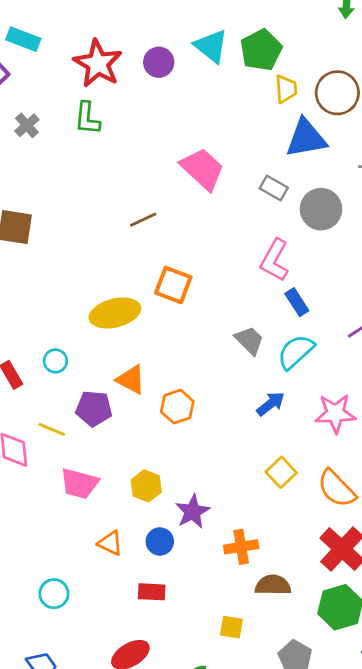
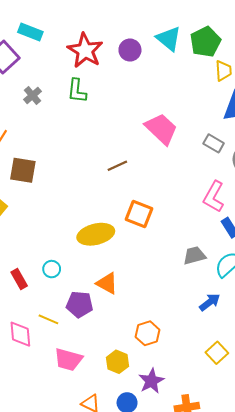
gray trapezoid: (249, 340) -> (194, 255), turned -60
orange hexagon: (177, 407) -> (148, 333), moved

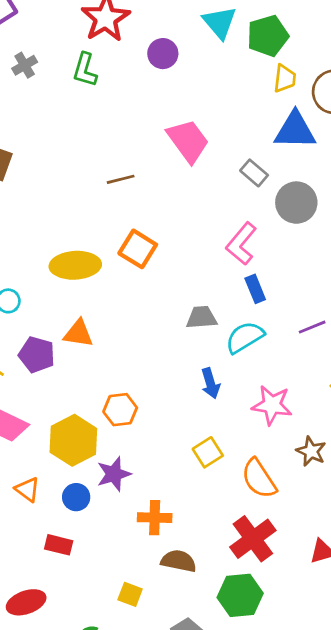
purple circle: (130, 50) -> (163, 54), moved
orange triangle: (107, 283) -> (78, 333), turned -30
blue arrow: (210, 302) -> (210, 383), turned 100
yellow hexagon: (117, 362) -> (73, 440), size x1.6

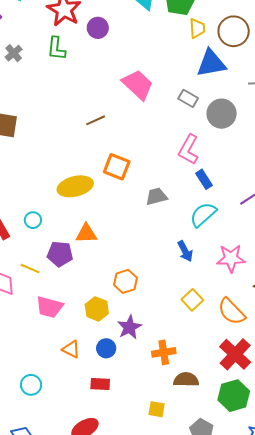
purple circle: (163, 54) -> (98, 28), moved
gray trapezoid: (201, 317) -> (156, 196), moved
yellow hexagon: (73, 440) -> (97, 309), size x0.7

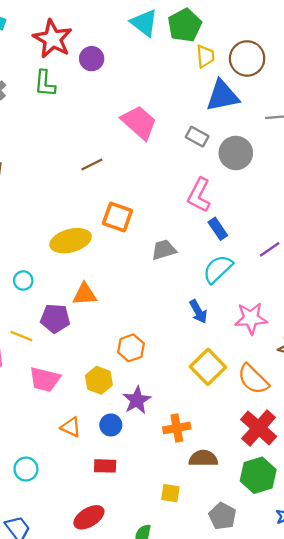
yellow square: (192, 300) -> (208, 367), size x1.4

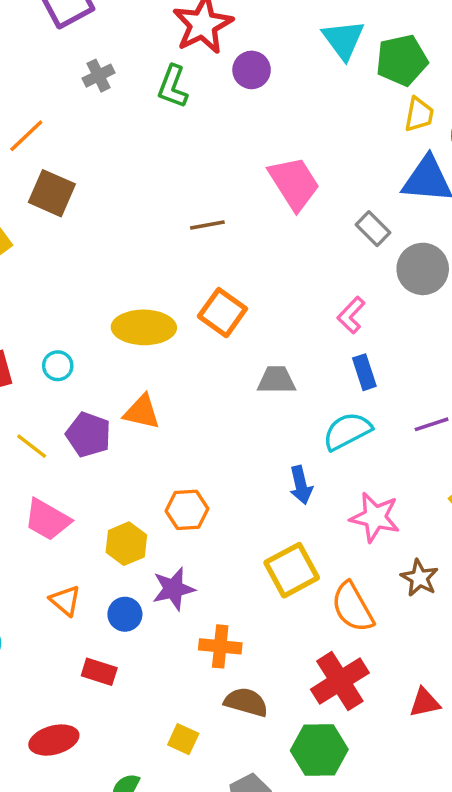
pink L-shape: (199, 195) -> (351, 315), size x0.7

